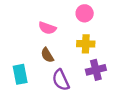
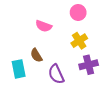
yellow cross: (86, 44) -> (79, 41), turned -35
brown semicircle: (47, 55) -> (36, 55), moved

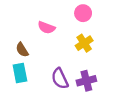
brown semicircle: (36, 55) -> (22, 50), moved
purple cross: (89, 65) -> (86, 81), moved

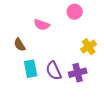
yellow cross: (84, 43) -> (89, 47), moved
cyan rectangle: (20, 73) -> (31, 69), moved

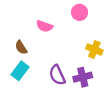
yellow cross: (89, 47) -> (94, 50), turned -35
cyan rectangle: (31, 69) -> (20, 71), moved, turned 48

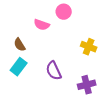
pink circle: (80, 12) -> (64, 12), moved
purple cross: (83, 77) -> (87, 85), moved

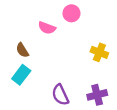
purple semicircle: (54, 71) -> (60, 95), moved

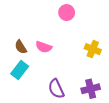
pink semicircle: (47, 28) -> (44, 47), moved

